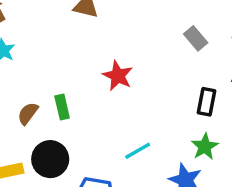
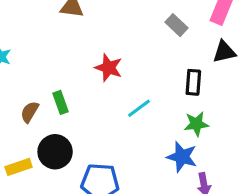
green star: (205, 147) -> (196, 124), turned 30
cyan line: (138, 151) -> (139, 108), moved

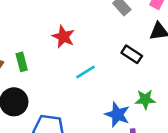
black rectangle: (193, 82) -> (132, 54), turned -66
green star: (196, 124) -> (145, 99), moved

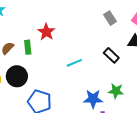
red star: (63, 37) -> (46, 32), moved
blue star: (117, 114) -> (93, 99), turned -30

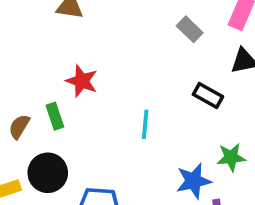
cyan line: (74, 63) -> (145, 124), turned -49

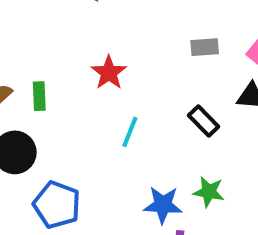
gray rectangle: (190, 29) -> (205, 47), turned -65
red star: (82, 81) -> (109, 73), moved

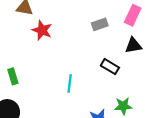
red star: (109, 73) -> (42, 30), moved

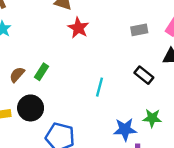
green rectangle: (13, 76) -> (41, 72), turned 42

